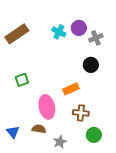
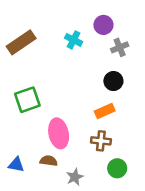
purple circle: (79, 28) -> (103, 25), moved
green square: (22, 80) -> (27, 100), size x1.5
orange rectangle: (71, 89) -> (105, 111), moved
blue triangle: (13, 132) -> (16, 165), turned -40

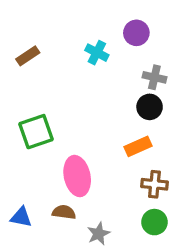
brown rectangle: (21, 42) -> (28, 56), size x0.6
gray cross: (120, 47) -> (154, 77), moved, turned 35
brown cross: (101, 141) -> (154, 184), moved

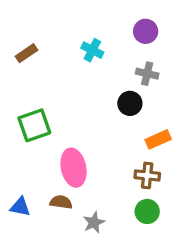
purple circle: (136, 33) -> (146, 31), moved
black circle: (150, 107) -> (130, 103), moved
orange rectangle: (138, 146) -> (158, 139), moved

